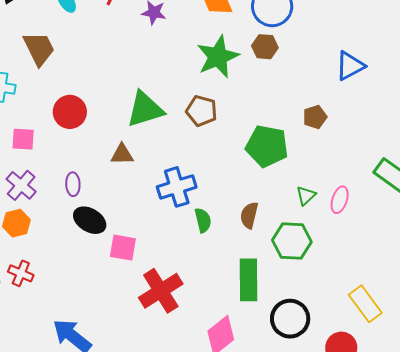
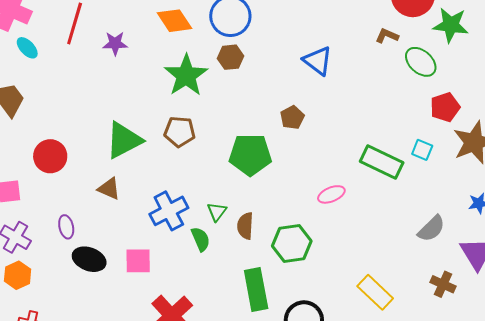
blue triangle: (350, 66) -> (318, 61), turned -44
brown triangle: (122, 154) -> (109, 189), turned 35
green triangle: (306, 196) -> (217, 212), moved
pink ellipse: (340, 200) -> (331, 194), turned 60
pink square: (123, 248) -> (138, 261), moved

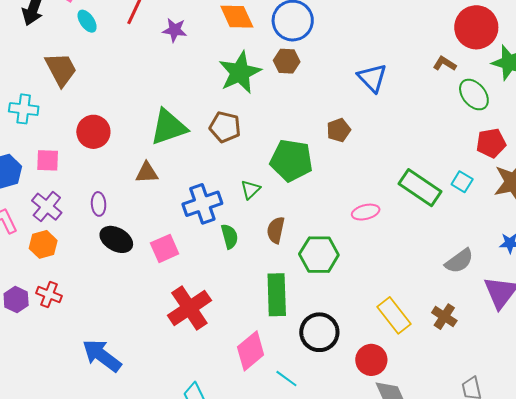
brown triangle: (109, 189) -> (147, 173), turned -35
green triangle: (217, 212) -> (250, 190), moved
pink square: (138, 261) -> (165, 248), turned -32
brown cross: (443, 284) -> (444, 317), moved

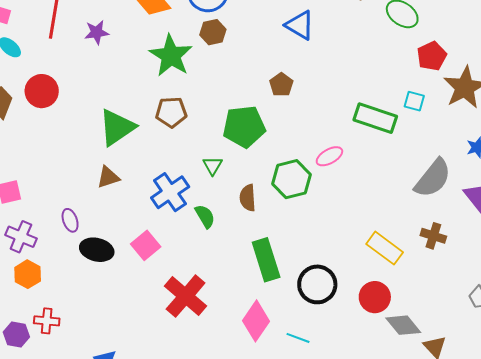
red circle: (93, 132) -> (42, 91), moved
green hexagon: (319, 255) -> (291, 179), moved
gray semicircle: (459, 261) -> (433, 178), size x1.4

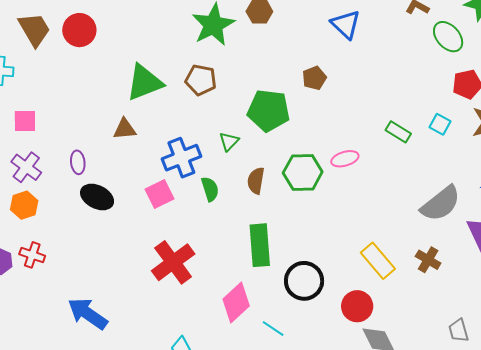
green rectangle: (375, 118) -> (398, 132), size x0.6
pink square: (146, 245) -> (160, 194), moved

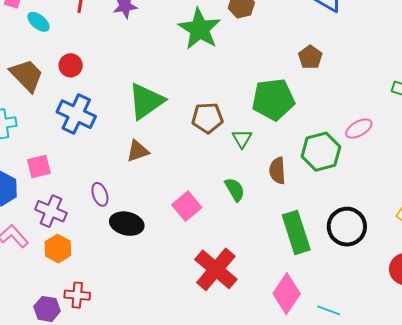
red circle: (79, 30) -> (71, 65), size x0.7
brown pentagon: (201, 80) -> (207, 118), moved
blue cross: (181, 158) -> (76, 114), moved, turned -30
black circle: (304, 281) -> (347, 227), moved

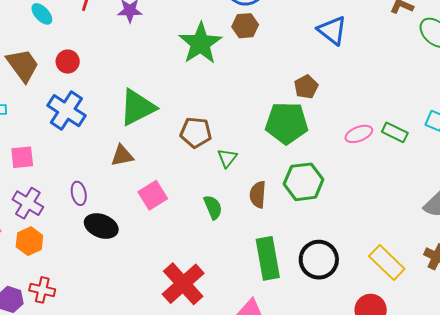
green pentagon: (273, 99) -> (287, 123), moved
pink ellipse: (359, 129) -> (359, 134), moved
pink square: (187, 206) -> (153, 195), moved

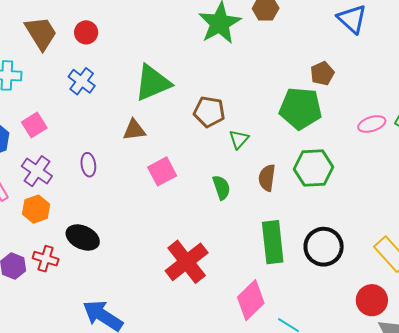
blue cross: (66, 111) -> (82, 81), size x0.7
pink square: (22, 157) -> (34, 125), turned -30
black ellipse: (101, 226) -> (83, 237), moved

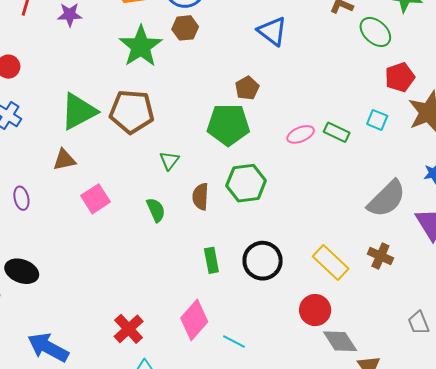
brown pentagon: (209, 112) -> (132, 112), moved, size x1.4
green rectangle: (273, 242) -> (211, 260), size x0.6
red cross: (187, 262) -> (129, 329), moved, size x0.7

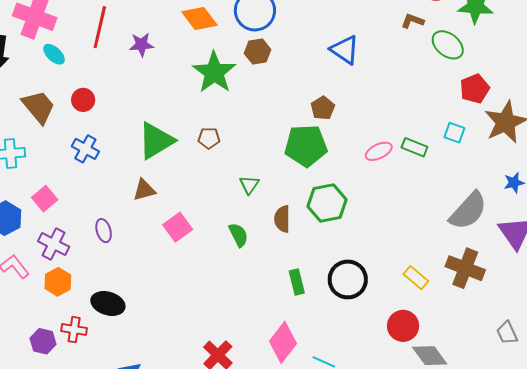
brown pentagon: (132, 112) -> (209, 138), size x0.5
brown cross: (380, 256) -> (465, 268), size x1.5
yellow rectangle: (331, 263) -> (416, 278), size x0.7

